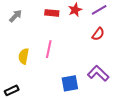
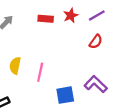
pink line: (49, 49) -> (40, 72), moved

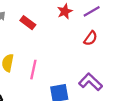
red rectangle: (46, 19) -> (28, 23), moved, turned 32

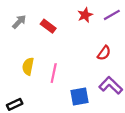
red semicircle: (91, 38) -> (104, 53), moved

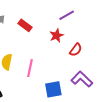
red star: (85, 15) -> (56, 36), moved
purple line: (112, 15) -> (67, 15), moved

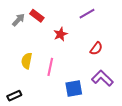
red rectangle: (25, 25) -> (37, 16), moved
red star: (56, 36) -> (60, 34), moved

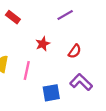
red star: (60, 34) -> (43, 44), moved

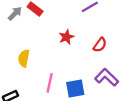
pink line: (27, 70) -> (50, 83), moved

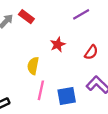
yellow semicircle: (24, 58) -> (33, 66), moved

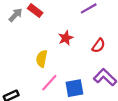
pink line: (41, 90) -> (49, 83), turned 30

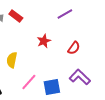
yellow semicircle: (42, 59) -> (12, 60), moved

